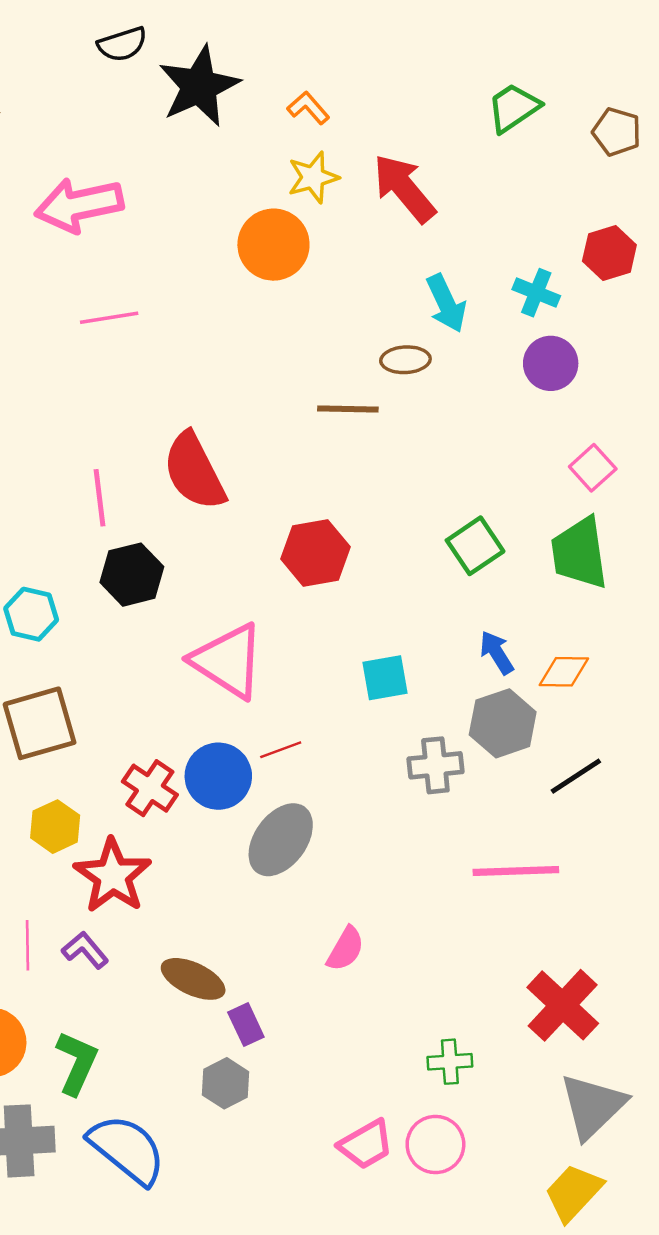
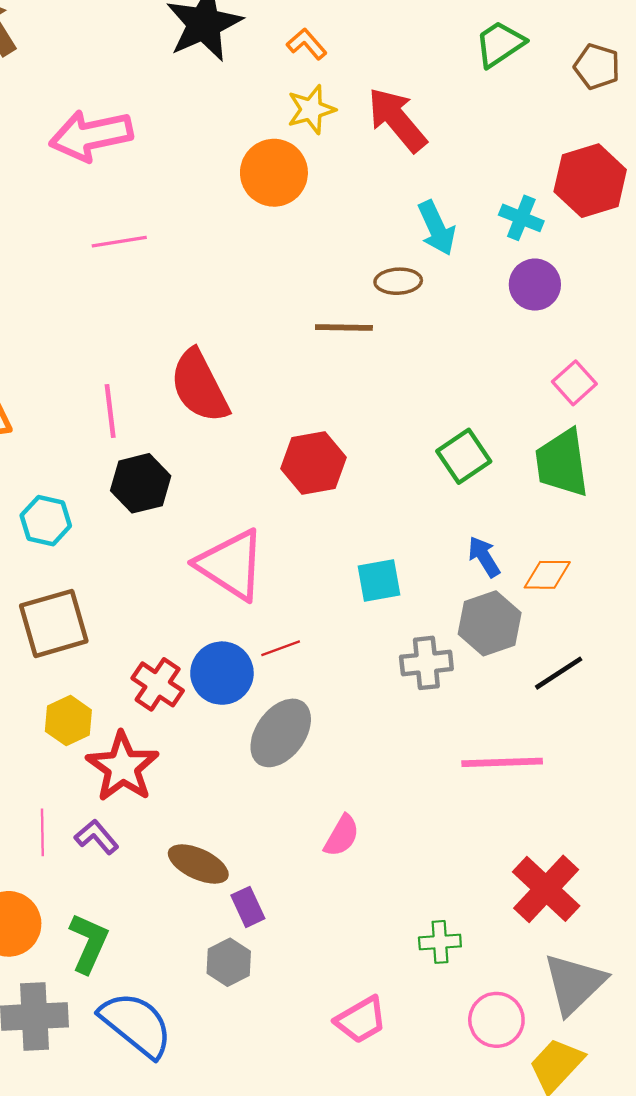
red hexagon: (609, 253) -> (590, 181), size x1.4
pink circle: (435, 1145) -> (496, 1020), moved

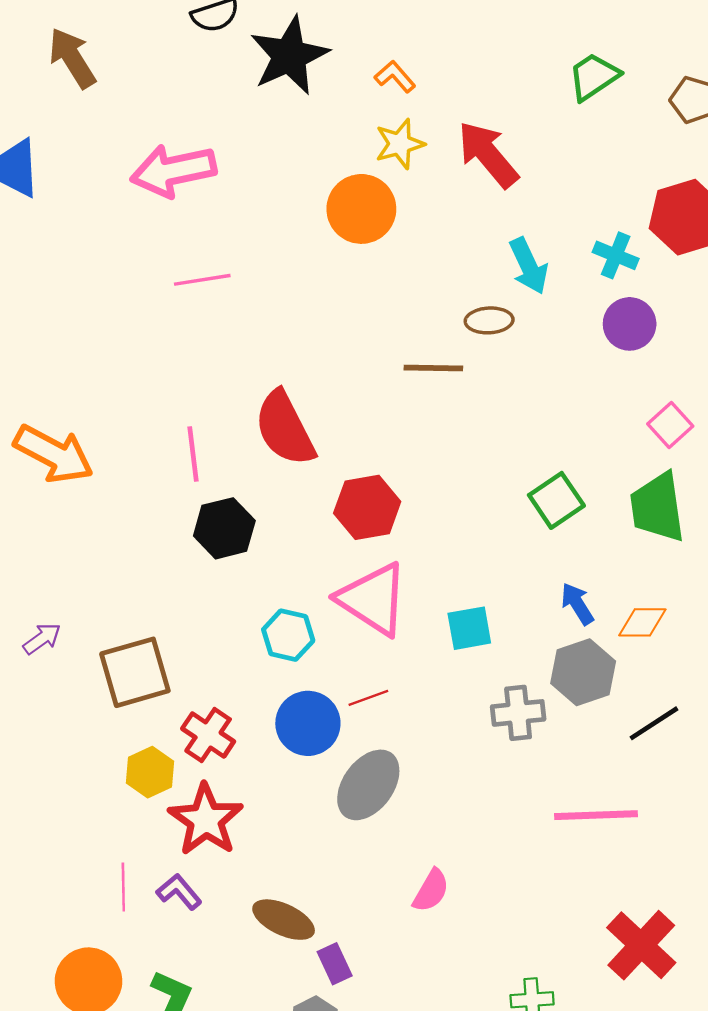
red hexagon: (313, 463) -> (367, 507), moved
cyan hexagon: (46, 521) -> (288, 635), moved
pink triangle: (231, 565) -> (373, 599), moved
red cross: (158, 684) -> (208, 735), moved

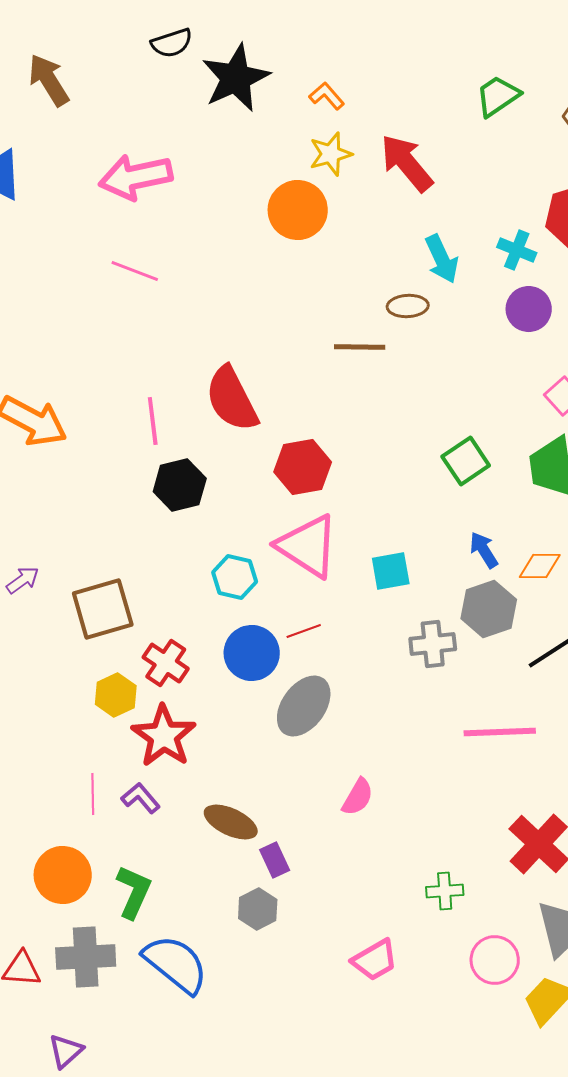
pink line: (202, 280) -> (135, 271), moved, turned 30

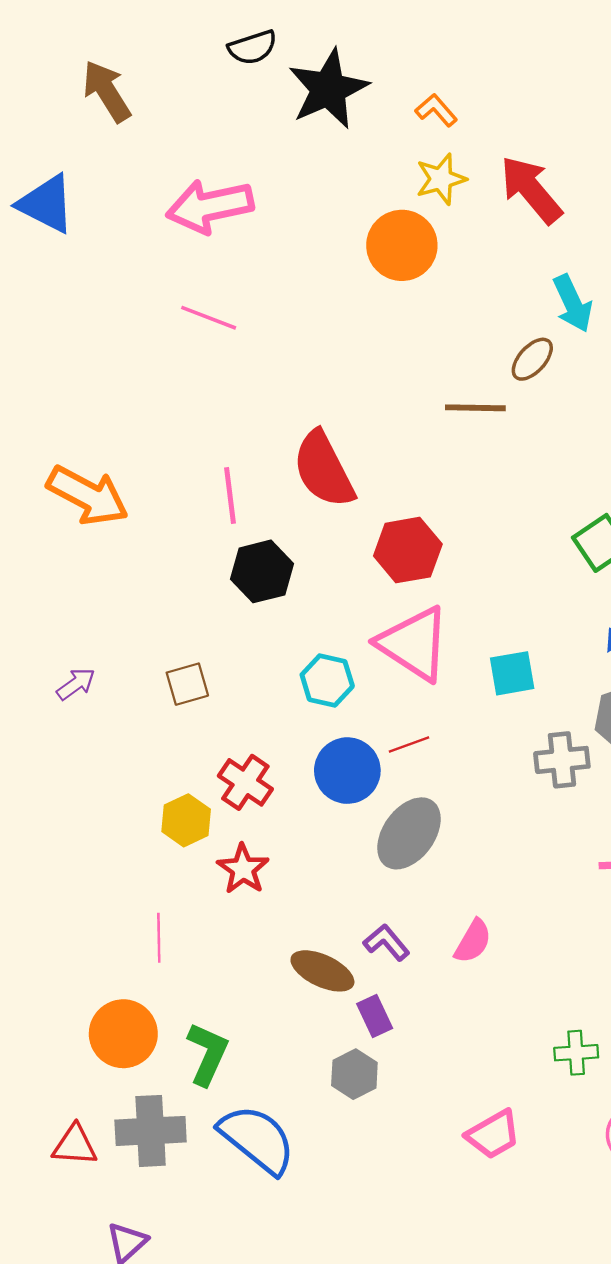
brown ellipse: (408, 306) -> (532, 359), turned -45
brown square: (103, 609) -> (187, 684), moved, size x0.6
red star: (164, 736) -> (243, 869), size x0.7
purple L-shape: (141, 798) -> (386, 942), moved

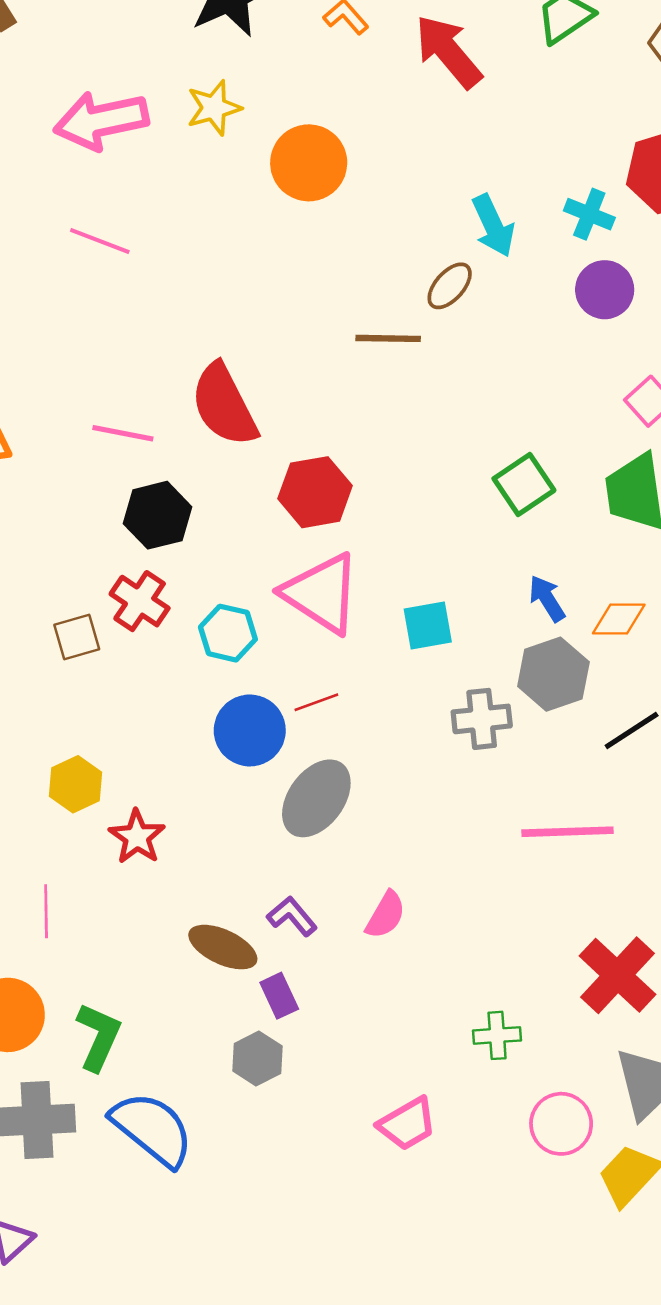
yellow star: (441, 179) -> (214, 108), moved
red arrow: (531, 190) -> (448, 51), moved
pink line: (230, 496) -> (123, 433), turned -72
red cross: (245, 782) -> (140, 601), moved

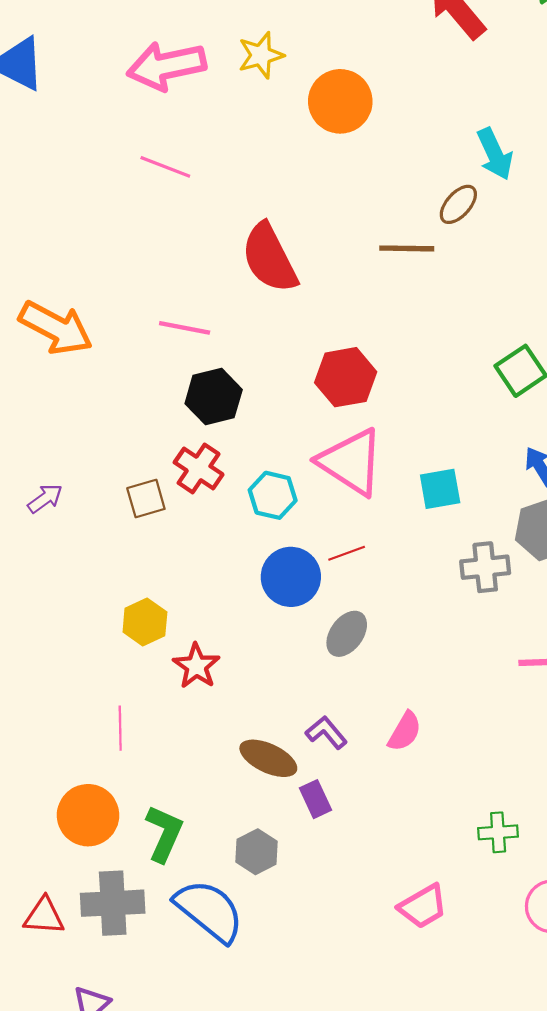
red semicircle: (224, 405) -> (269, 258), moved
gray ellipse: (316, 798) -> (347, 634), size x0.7
gray hexagon: (257, 1058) -> (257, 852), moved

